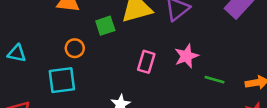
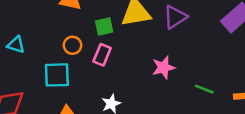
pink star: (186, 56) -> (164, 67), moved
pink rectangle: (146, 62) -> (102, 55), moved

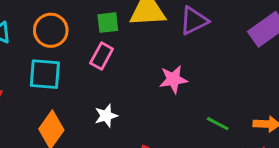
orange circle: (72, 45) -> (51, 30), moved, size x1.5
green line: (204, 89) -> (218, 124), moved

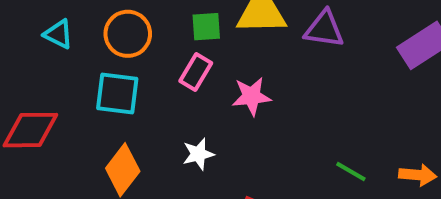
purple triangle: (194, 21) -> (324, 29), turned 32
pink star: (173, 79) -> (251, 96), moved

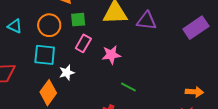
green square: (206, 27) -> (78, 20), moved
white star: (198, 154) -> (67, 73), moved
green line: (351, 172) -> (128, 87), moved

